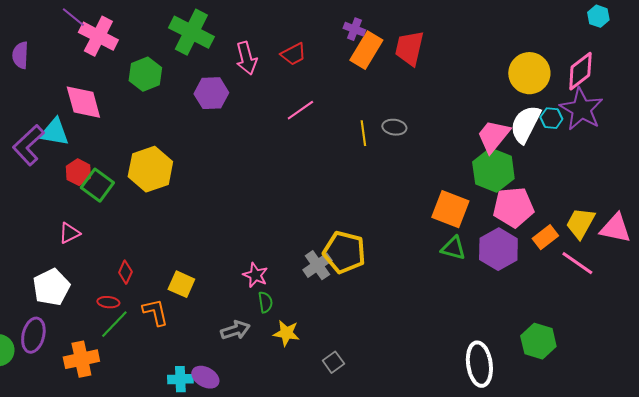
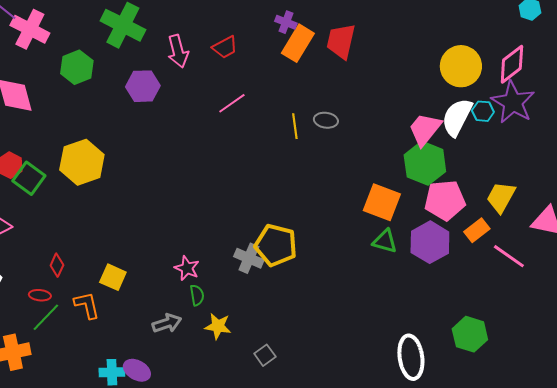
yellow trapezoid: (580, 223) -> (501, 197), moved
gray cross: (317, 265) -> (249, 258), turned -32

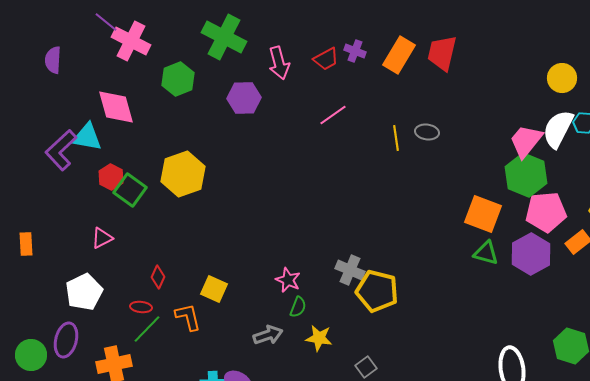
purple cross: (286, 22) -> (355, 51), moved
yellow circle: (461, 66) -> (562, 78), size x0.7
yellow pentagon: (276, 245) -> (377, 291), moved
green semicircle: (197, 295) -> (298, 307), turned 30

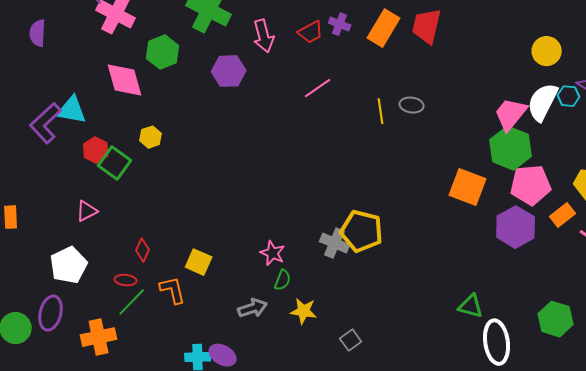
pink diamond: (116, 107) -> (125, 80), moved
yellow hexagon: (183, 174) -> (151, 137), moved, size x0.5
green triangle: (486, 253) -> (471, 306), moved
yellow pentagon: (377, 291) -> (362, 231), moved

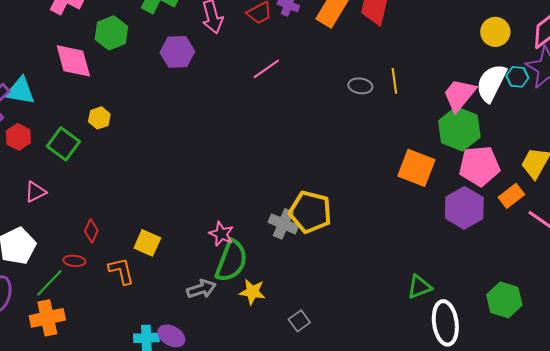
yellow line: (381, 111) -> (394, 81), moved
red hexagon: (96, 150) -> (18, 137), moved
green semicircle: (283, 280) -> (231, 261), size x2.0
green line: (132, 302) -> (49, 283), moved
green triangle: (471, 306) -> (419, 287), turned -36

